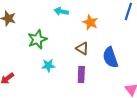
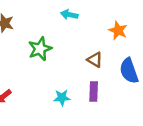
orange star: (90, 22) -> (118, 30), moved
cyan star: (48, 65) -> (62, 98), moved

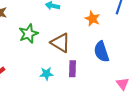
brown triangle: (95, 60) -> (60, 43), moved, size x1.5

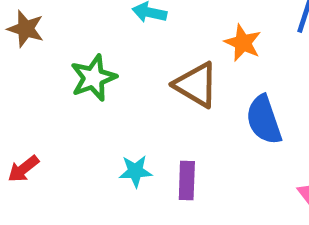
brown triangle: (60, 43) -> (196, 85), moved
purple rectangle: (72, 69) -> (187, 181), moved

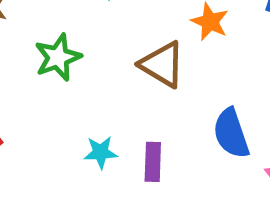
blue semicircle: (264, 120) -> (231, 133), moved

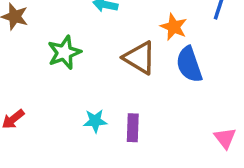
blue semicircle: (231, 133) -> (189, 64), moved

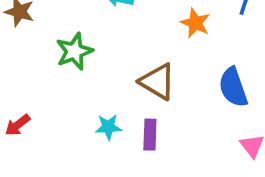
brown triangle: (140, 58) -> (157, 82), moved
blue semicircle: (189, 64) -> (233, 87), moved

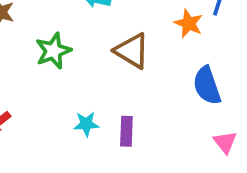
orange star: (195, 23) -> (189, 23), moved
brown triangle: (157, 82) -> (132, 51), moved

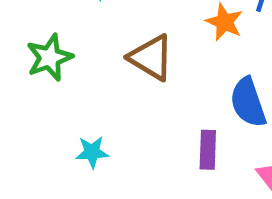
purple rectangle: (126, 131) -> (208, 150), moved

